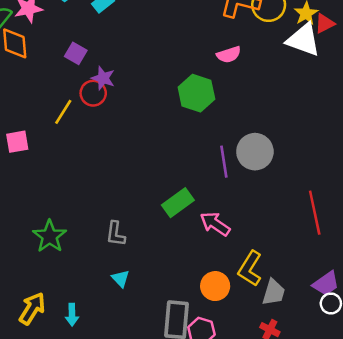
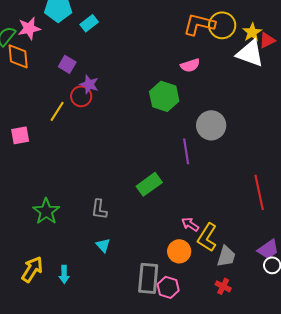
gray circle: (255, 152) -> (211, 125), moved
pink arrow: (215, 224) -> (190, 224), moved, size x0.7

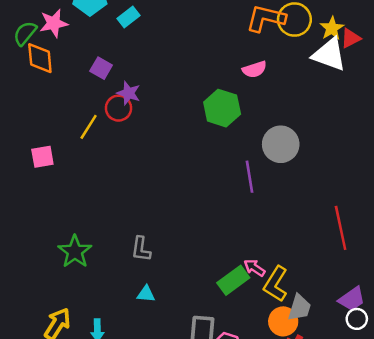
green rectangle: (149, 184) -> (233, 280), moved
cyan triangle: (103, 245) -> (146, 294), turned -42
orange circle: (179, 251) -> (283, 321), moved

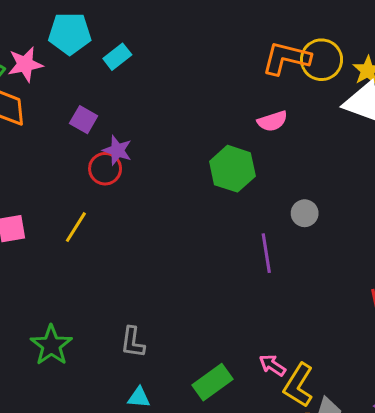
yellow line: (89, 127) -> (76, 227), moved
gray circle: (281, 144) -> (305, 213), size x0.6
green rectangle: (233, 280) -> (213, 382), moved

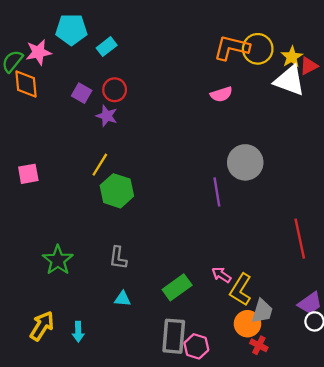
red circle: (105, 169) -> (115, 90), moved
green hexagon: (232, 169) -> (117, 191), moved
gray circle: (305, 213) -> (245, 162), size x1.8
yellow line: (76, 227) -> (100, 165), moved

